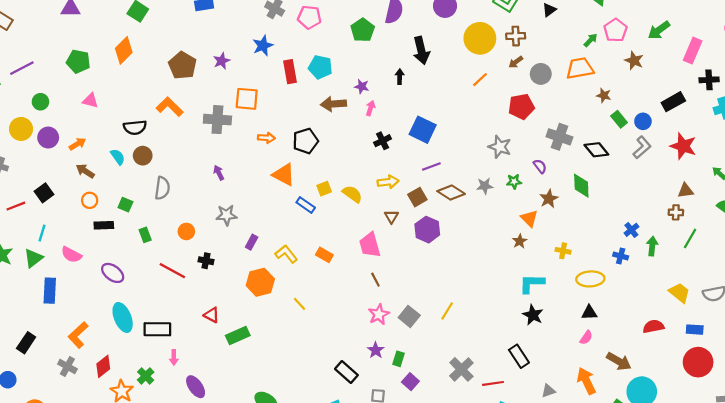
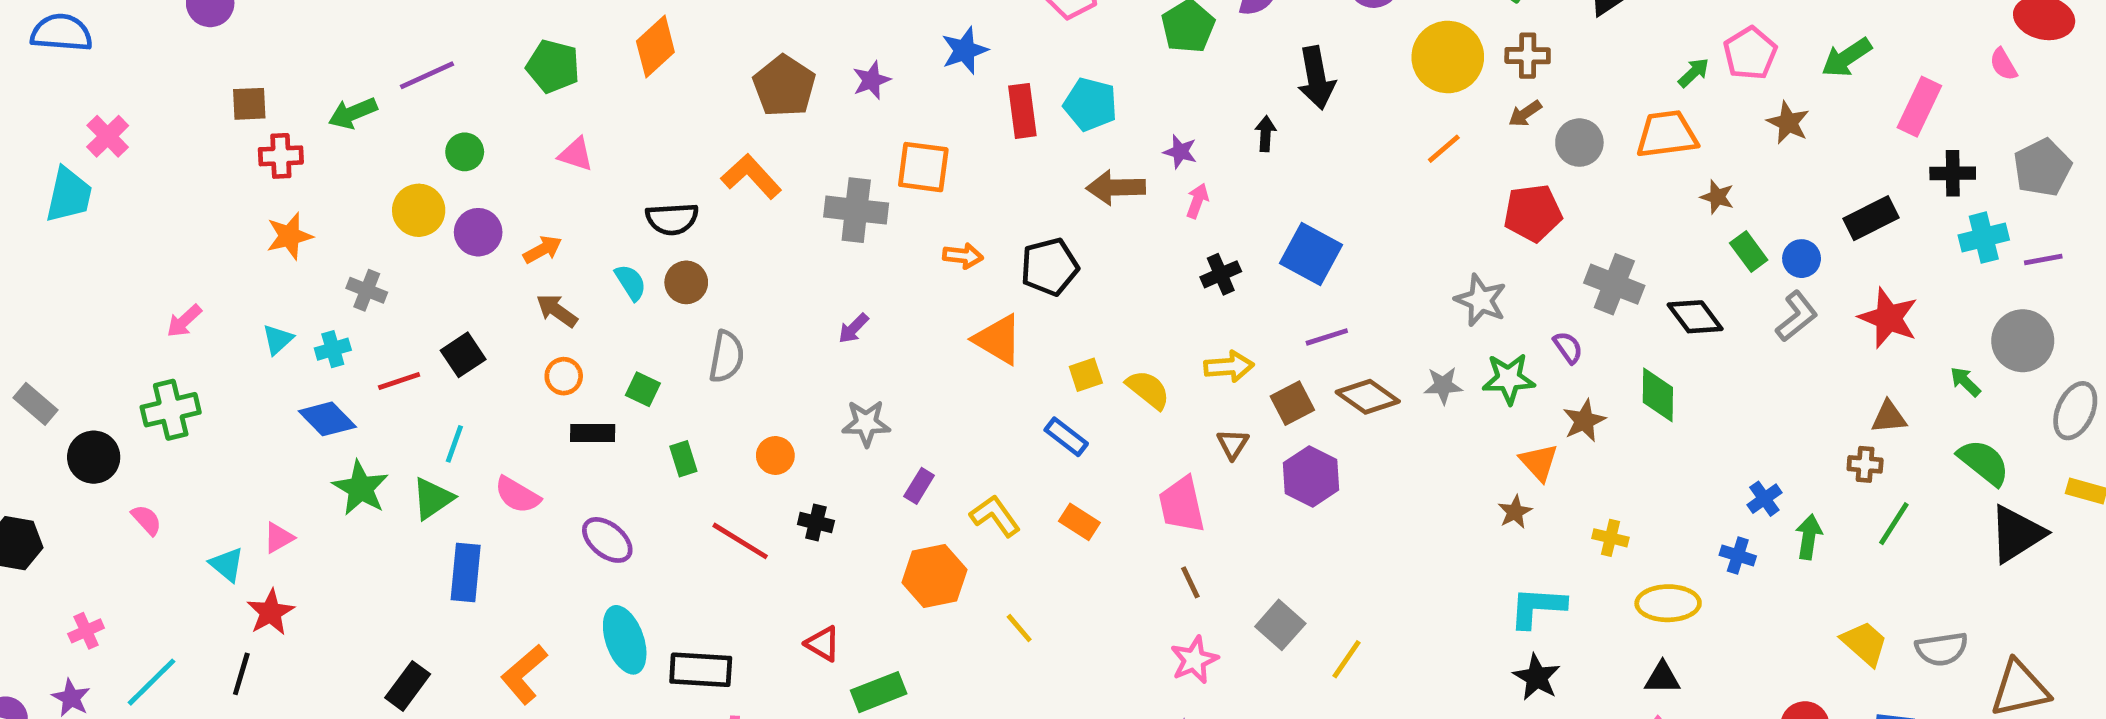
purple arrow: (219, 173) -> (853, 328), turned -112
green star: (514, 181) -> (1509, 379), size x1.5
blue rectangle: (306, 205) -> (1066, 437), moved
gray square: (409, 316) -> (1280, 625), moved

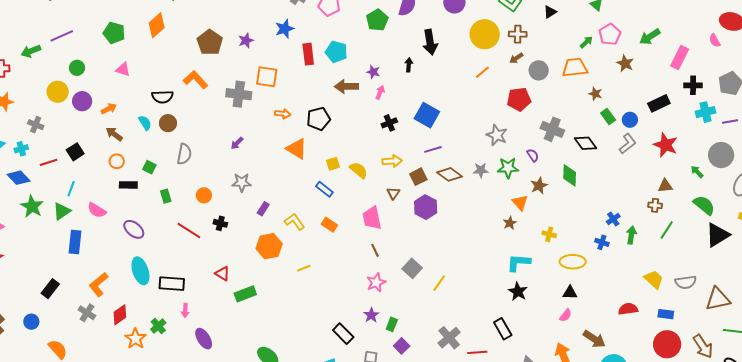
yellow line: (1019, 628) -> (304, 268), turned -72

